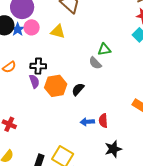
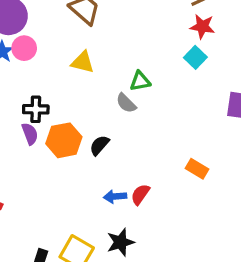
yellow triangle: (58, 32) -> (83, 62), moved
red semicircle: (103, 121) -> (140, 194), turned 40
black star: (113, 149) -> (120, 242), moved

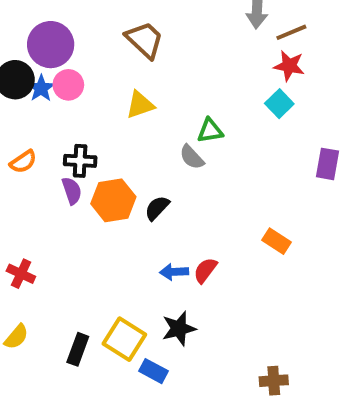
yellow triangle: (83, 62) -> (140, 105), turned -35

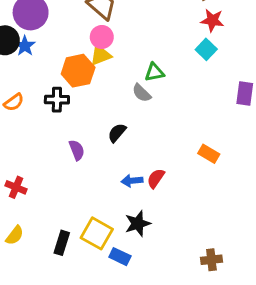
pink circle: (68, 85) -> (102, 37), moved
purple semicircle: (72, 191) -> (77, 150), moved
orange hexagon: (113, 200) -> (78, 71), moved

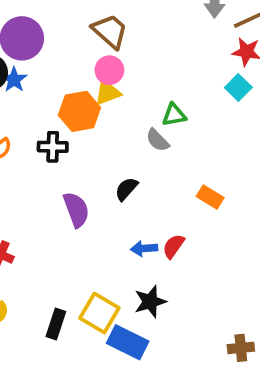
purple semicircle: (77, 150) -> (76, 210), size x1.4
orange rectangle: (209, 154) -> (210, 197), moved
blue rectangle: (120, 257) -> (128, 342), size x1.5

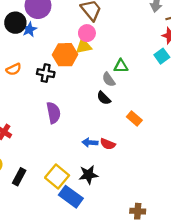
black semicircle: (126, 189) -> (104, 98), moved, turned -96
red semicircle: (173, 246) -> (108, 144), turned -112
black rectangle: (56, 324) -> (19, 177), moved

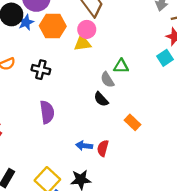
orange hexagon: (65, 55) -> (53, 26), moved
red semicircle: (108, 144) -> (103, 148), turned 80

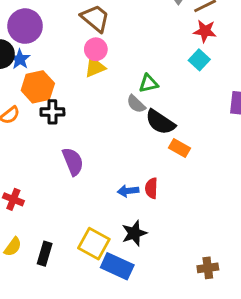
orange hexagon: (53, 26) -> (38, 87), moved
black semicircle: (101, 99) -> (160, 122), moved, size x1.5

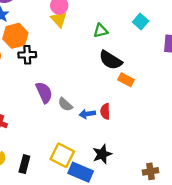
cyan square: (199, 60) -> (141, 21), moved
yellow triangle: (95, 67) -> (59, 19), turned -48
gray semicircle: (136, 104) -> (65, 104), moved
black star: (134, 233) -> (102, 154), moved

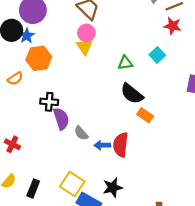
cyan square: (141, 21) -> (157, 55), moved
black cross: (27, 55) -> (49, 102), moved
red semicircle: (105, 111) -> (121, 145), size x1.5

